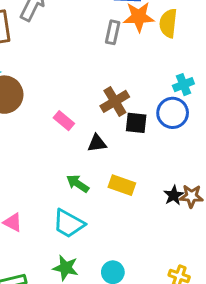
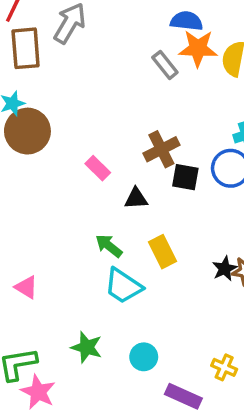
gray rectangle: (113, 32) -> (165, 65), turned -55
yellow rectangle: (122, 185) -> (162, 252), turned 40
cyan trapezoid: (69, 224) -> (123, 286), moved

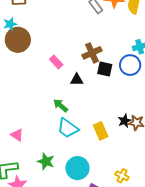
yellow rectangle: (162, 252) -> (101, 131), moved
pink triangle: (26, 287) -> (17, 135), moved
cyan circle: (144, 357) -> (77, 168), size x1.5

